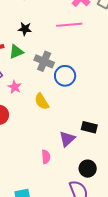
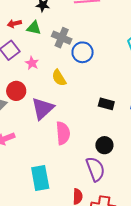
green triangle: (16, 52) -> (34, 28), turned 35
purple triangle: (67, 139) -> (43, 108), moved, size x1.4
pink semicircle: (46, 157) -> (63, 133), size x1.6

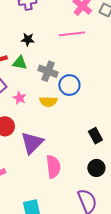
yellow semicircle: (59, 78) -> (48, 102), moved, turned -54
black rectangle: (106, 104) -> (95, 136), turned 49
black circle: (104, 145) -> (96, 168), moved

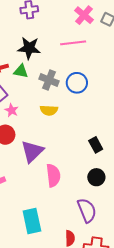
black star: (28, 40) -> (29, 48), size x1.6
blue circle: (69, 85) -> (77, 83), moved
pink star: (19, 98) -> (12, 110), moved

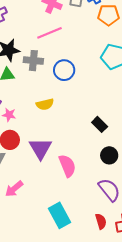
gray cross: (49, 80) -> (33, 61), moved

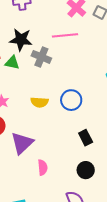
blue circle: (64, 70) -> (71, 100), moved
pink semicircle: (67, 166) -> (43, 167), size x0.7

